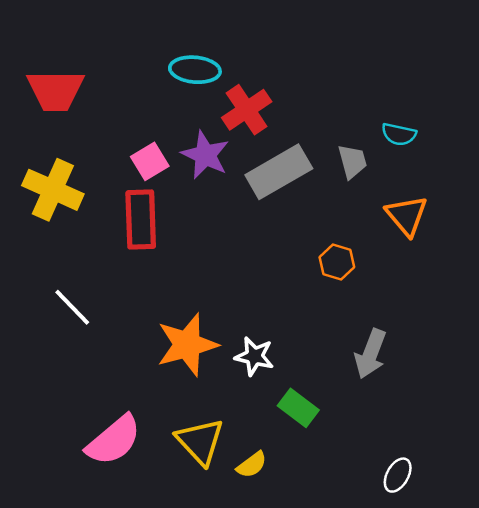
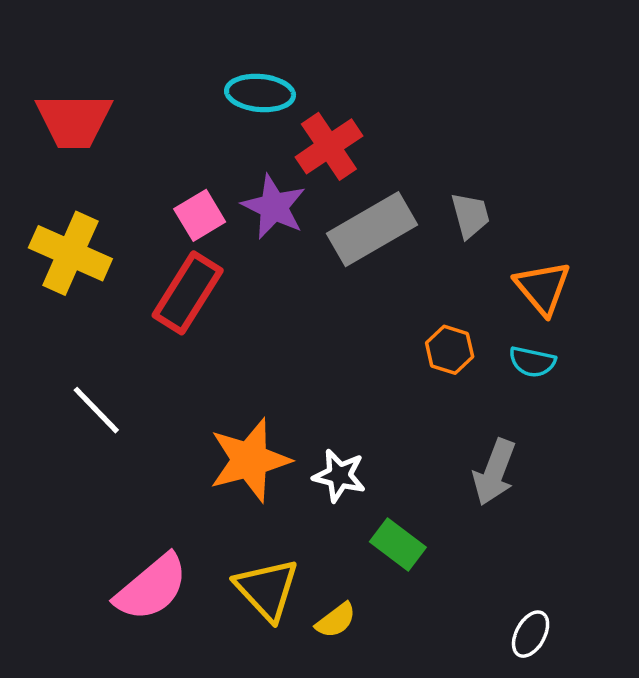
cyan semicircle: (399, 134) -> (532, 362), moved
red rectangle: (141, 219) -> (188, 293), turned 34

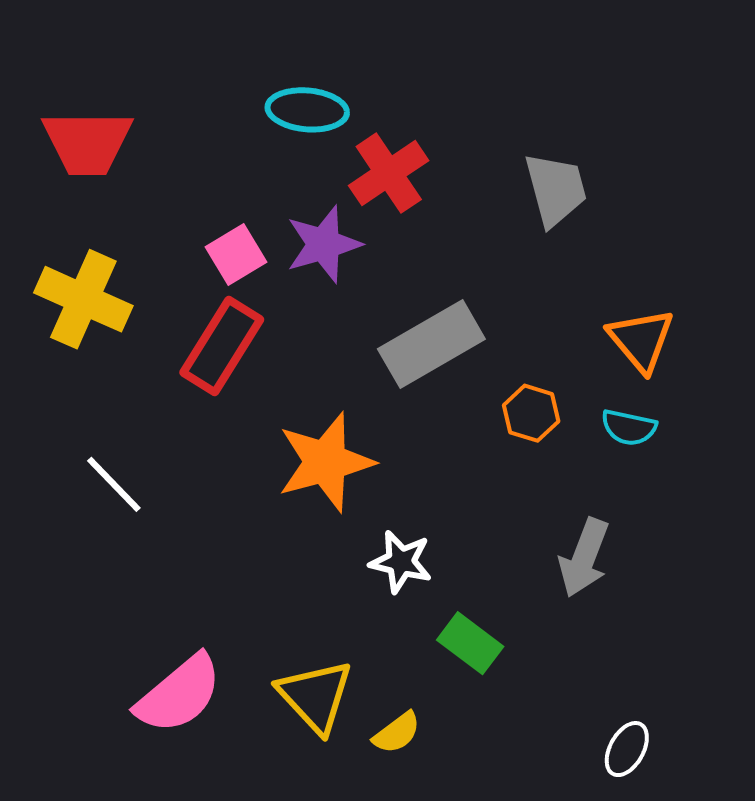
purple star: (274, 207) -> (324, 244), turned 30
gray trapezoid: (470, 215) -> (556, 189), moved, size x1.4
gray rectangle: (372, 229) -> (431, 344), moved
orange star: (250, 460) -> (326, 462), moved

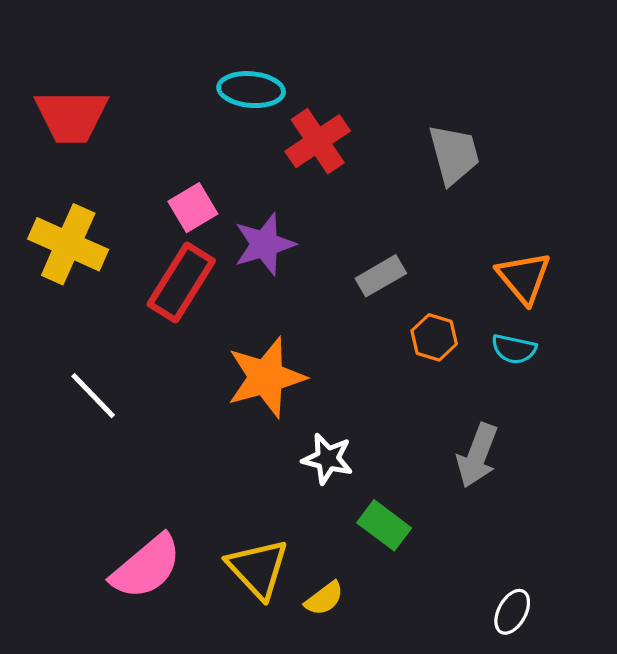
purple star: (324, 244) -> (264, 244), moved
gray rectangle: (431, 344) -> (381, 276), moved, size x0.6

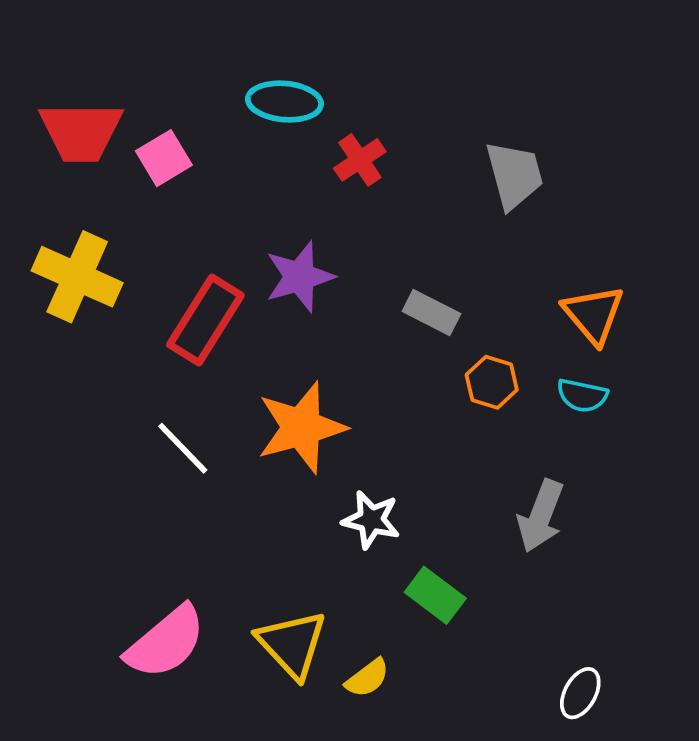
red cross: (318, 141) -> (360, 160), size x0.7
pink square: (193, 208) -> (164, 158), moved
gray rectangle: (381, 276) -> (431, 313), turned 57
white line: (93, 396) -> (183, 448), moved

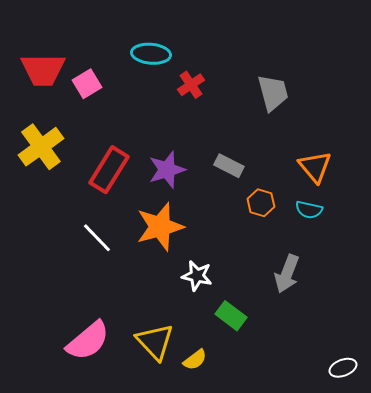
yellow cross: (77, 277) -> (41, 147), turned 30
purple star: (300, 277) -> (167, 170), moved
white ellipse: (580, 693) -> (343, 368), moved, turned 40

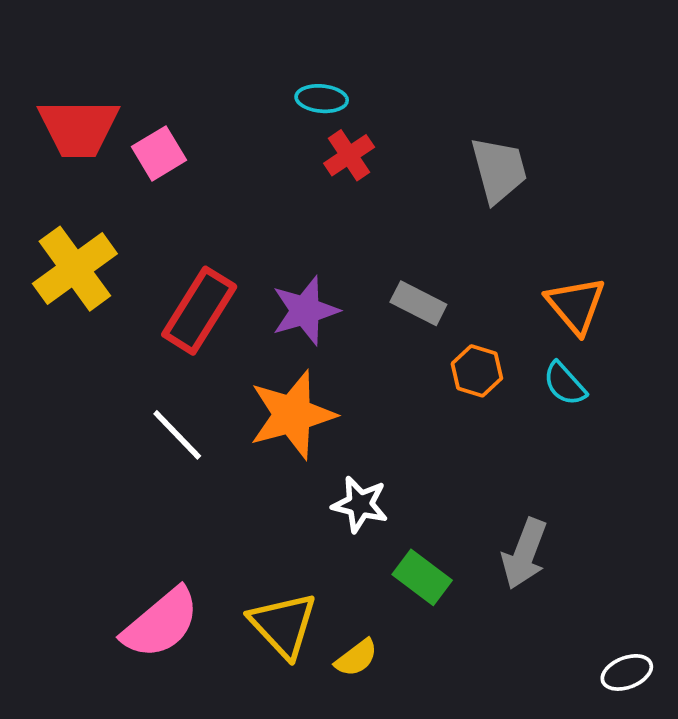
cyan ellipse: (151, 54) -> (322, 99), moved, size x0.7
cyan semicircle: (309, 210) -> (565, 384), turned 36
gray arrow: (287, 274) -> (524, 554), moved

